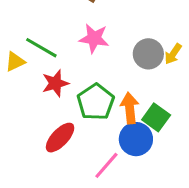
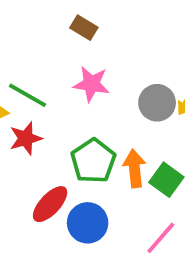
red star: (55, 83) -> (26, 138), moved
blue circle: (136, 139) -> (88, 223), moved
pink line: (106, 165) -> (161, 238), moved

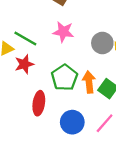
red ellipse: (50, 204) -> (39, 103), turned -35
blue circle: (88, 223) -> (72, 122), moved

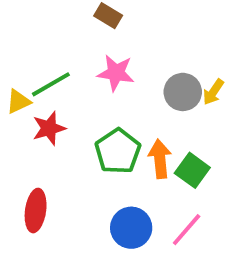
green line: (25, 39) -> (51, 84), turned -60
red ellipse: (39, 103) -> (36, 211), moved

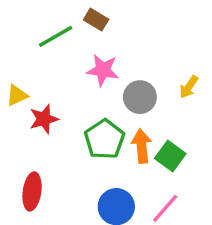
green line: (51, 84) -> (56, 36), moved
gray circle: (183, 92) -> (140, 97), moved

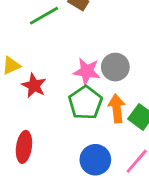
pink star: (103, 70) -> (87, 71), moved
red star: (44, 119) -> (34, 86), turned -30

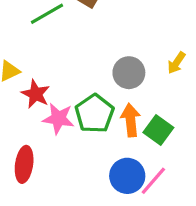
pink star: (87, 71) -> (58, 119), moved
blue circle: (95, 160) -> (127, 176), moved

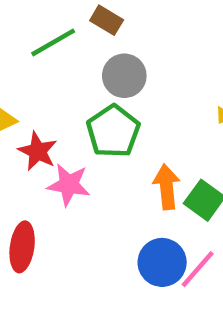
gray circle: (129, 73) -> (124, 76), moved
green pentagon: (94, 114) -> (113, 131), moved

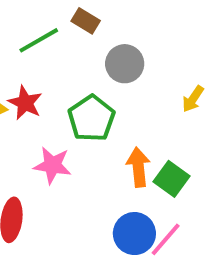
gray circle: (124, 76) -> (125, 64), moved
red star: (38, 151) -> (25, 103), moved

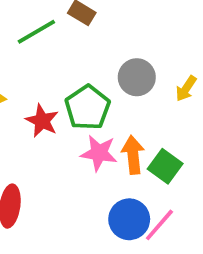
gray circle: (125, 64) -> (137, 77), moved
red star: (25, 103) -> (42, 121), moved
pink star: (52, 165) -> (99, 153), moved

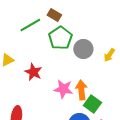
green pentagon: (88, 108) -> (60, 38), moved
green square: (165, 166) -> (92, 104), moved

